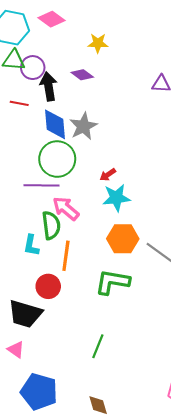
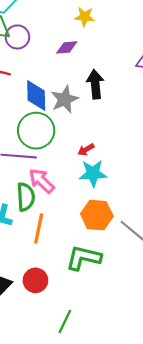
purple diamond: (82, 75) -> (67, 47), turned -45
black arrow: (49, 86) -> (95, 84), moved
red circle: (48, 286) -> (35, 280), moved

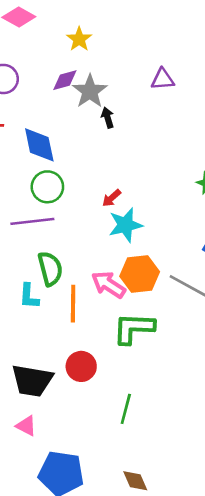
yellow star: (85, 17) -> (79, 39), turned -30
black arrow: (95, 84) -> (108, 118), size x0.6
gray star: (65, 99) -> (90, 91), moved
green circle: (36, 131) -> (47, 187), size x0.7
pink arrow: (42, 181) -> (108, 285), moved

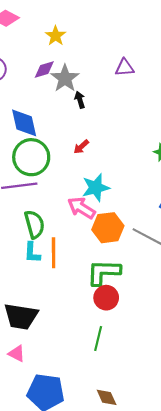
green circle: (47, 187) -> (31, 157), size x1.4
red arrow: (112, 198) -> (81, 147), moved
pink arrow: (108, 285) -> (81, 208), moved
cyan L-shape: (29, 296) -> (32, 253), moved
red circle: (81, 366) -> (106, 298), moved

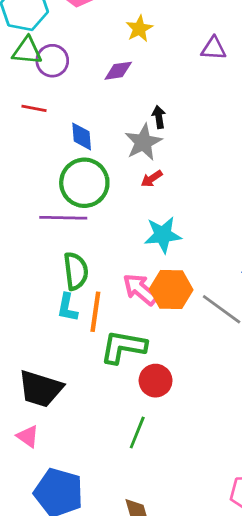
purple triangle: (125, 68) -> (214, 48), moved
gray star: (65, 78) -> (143, 142), moved
blue diamond: (24, 123) -> (82, 136), size x0.7
pink arrow: (81, 208) -> (140, 289), moved
green L-shape: (104, 272) -> (123, 347), moved

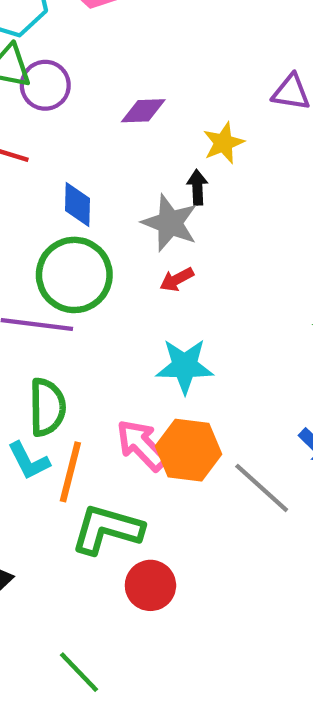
yellow star: (139, 29) -> (223, 143), moved
gray star: (143, 142) -> (170, 223), turned -30
cyan L-shape: (67, 308) -> (29, 461), turned -44
green line: (137, 432) -> (79, 672), moved, turned -72

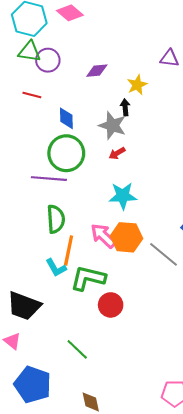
cyan L-shape: (29, 461) -> (56, 268), moved

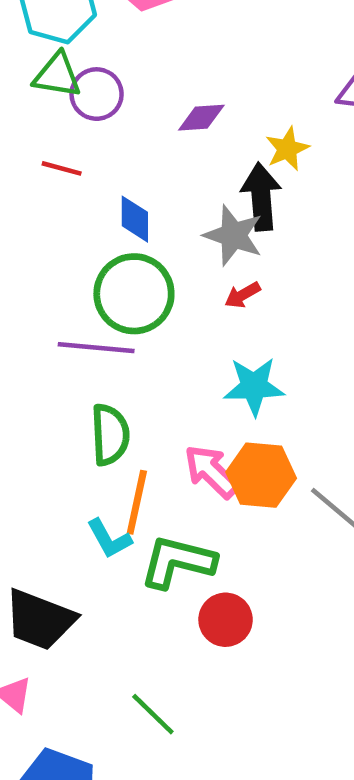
black arrow: (125, 107) -> (261, 197), size x1.8

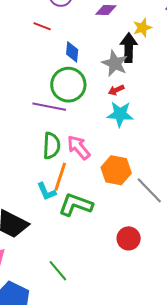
cyan star: (254, 386) -> (120, 114), moved
pink arrow: (211, 472) -> (79, 147), moved
red circle: (226, 620) -> (129, 238), moved

